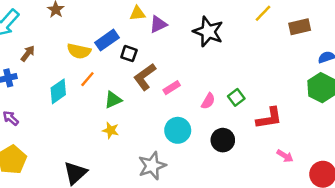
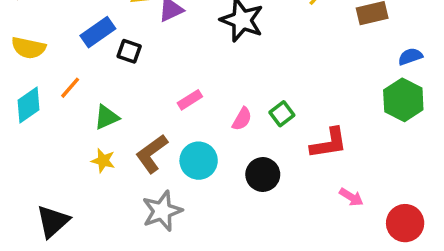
yellow semicircle: (79, 51) -> (29, 48), moved
brown L-shape: (145, 77) -> (152, 154), moved

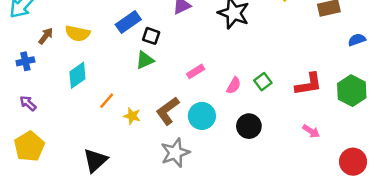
orange line: (70, 88) -> (107, 101), moved
green hexagon: (403, 100) -> (352, 91), moved
green triangle: (107, 117) -> (145, 60), moved
red L-shape: (329, 143) -> (309, 84), moved
pink arrow: (351, 197) -> (311, 131), moved

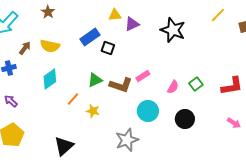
green triangle: (145, 60) -> (95, 80), moved
brown L-shape: (168, 111) -> (121, 85), moved, turned -125

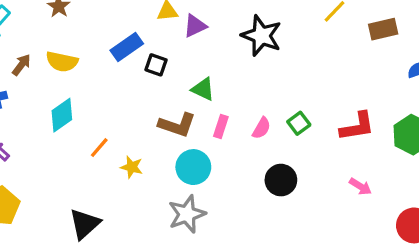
pink rectangle: (143, 76) -> (221, 126), moved, turned -40
green triangle: (95, 80) -> (203, 89), moved, turned 49
cyan circle: (148, 111) -> (193, 167), moved

